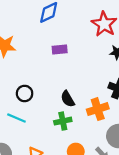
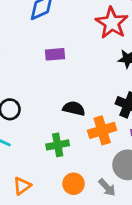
black semicircle: (68, 99) -> (74, 108), moved, turned 133

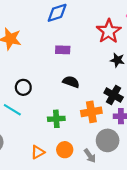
black semicircle: (74, 108) -> (71, 82), moved
orange triangle: (22, 186) -> (38, 152), moved

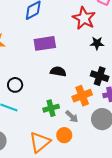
purple rectangle: (63, 50) -> (45, 43), size x1.5
orange triangle: (38, 152) -> (40, 142), size x1.6
gray arrow: (90, 156) -> (72, 117), moved

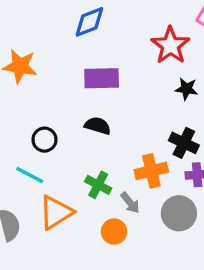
black semicircle: (58, 71) -> (98, 126), moved
green cross: (51, 108) -> (98, 185), turned 35
orange triangle: (40, 142) -> (56, 212), moved

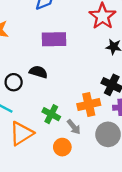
black semicircle: (98, 126) -> (38, 72), moved

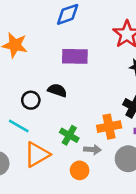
gray arrow: (74, 127) -> (92, 150), turned -49

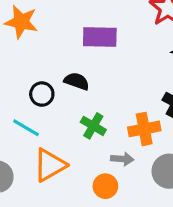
green cross: (69, 135) -> (93, 126), moved

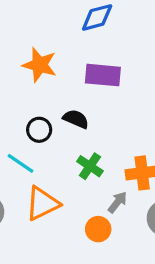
orange star: (21, 22) -> (40, 65), moved
gray arrow: (122, 159) -> (117, 202), turned -60

